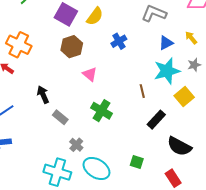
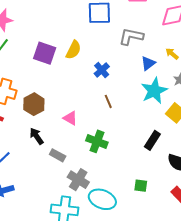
brown hexagon: (72, 47) -> (34, 104), moved
pink triangle: (90, 74) -> (70, 118), moved
brown line: (142, 91) -> (108, 101), moved
gray cross: (76, 145) -> (78, 180), size x1.5

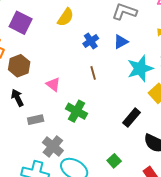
purple square: (45, 53) -> (21, 23), moved
blue triangle: (148, 63) -> (121, 42), moved
gray rectangle: (58, 155) -> (36, 120), turned -49
green square: (141, 186) -> (114, 161), turned 32

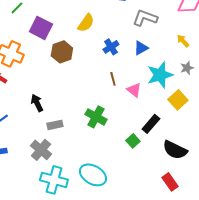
brown hexagon: (19, 66) -> (62, 52), moved
pink triangle: (53, 84) -> (134, 90), moved
gray cross: (53, 146) -> (41, 150), moved
green square: (114, 161) -> (133, 141), moved

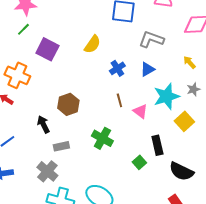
brown hexagon: (62, 52) -> (68, 104), moved
black rectangle: (151, 124) -> (157, 145), turned -54

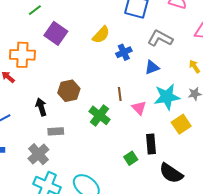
blue cross: (117, 68) -> (124, 52), moved
orange cross: (17, 75) -> (22, 55), turned -30
green cross: (102, 138) -> (100, 115), moved

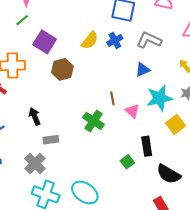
blue cross: (124, 52) -> (115, 40), moved
brown hexagon: (69, 91) -> (62, 69), moved

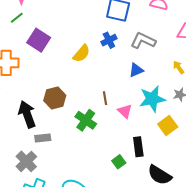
yellow semicircle: (90, 40) -> (81, 53), moved
brown hexagon: (62, 69) -> (55, 98), moved
black arrow: (35, 116) -> (27, 114), size x1.5

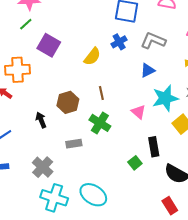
brown line: (105, 98) -> (101, 93), moved
black arrow: (27, 114) -> (41, 120), size x0.6
gray rectangle: (43, 138) -> (74, 144), moved

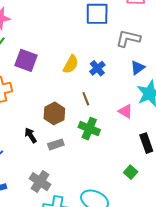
blue cross: (119, 42) -> (97, 68), moved
blue triangle: (148, 70) -> (138, 68), moved
gray rectangle: (74, 144) -> (56, 144), moved
green square: (135, 163) -> (131, 172), moved

